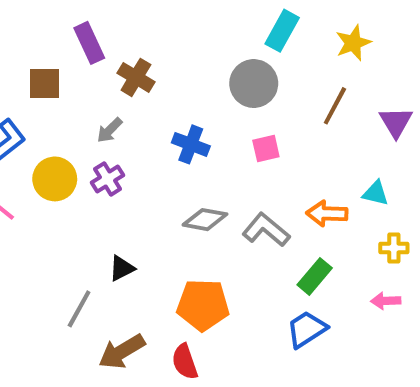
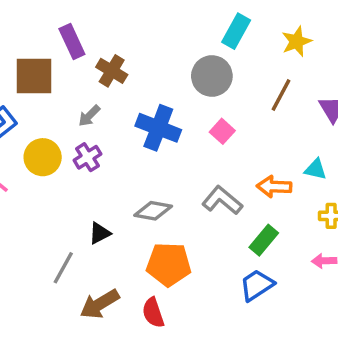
brown square: (45, 84) -> (34, 76), size x1.4
blue cross: (191, 144) -> (158, 128), size x1.4
pink square: (266, 149) -> (222, 131), turned -35
gray diamond: (205, 220) -> (153, 211), moved

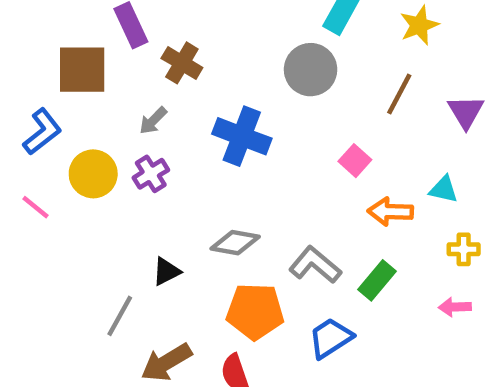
pink square: (222, 131) -> (355, 161), moved
gray L-shape: (222, 200) -> (315, 265), moved
blue trapezoid: (257, 285) -> (331, 338), moved

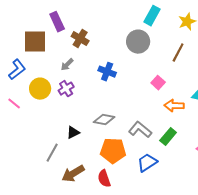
blue cross: (242, 136) -> (107, 72), size x0.7

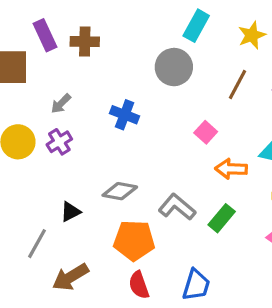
brown cross: (80, 39) -> (85, 42), moved, turned -30
blue trapezoid: (147, 163) -> (196, 285), moved, turned 140
red semicircle: (104, 179) -> (139, 285), moved

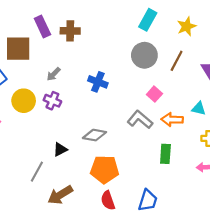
gray circle: (174, 67) -> (144, 55), moved
purple cross: (59, 142) -> (52, 101), turned -35
gray L-shape: (177, 207) -> (140, 120), moved
green rectangle: (222, 218) -> (165, 154), turned -36

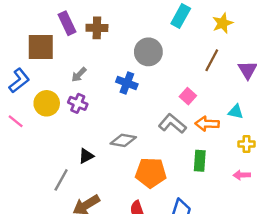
gray circle: (144, 55) -> (148, 52), moved
orange pentagon: (105, 169) -> (151, 173), moved

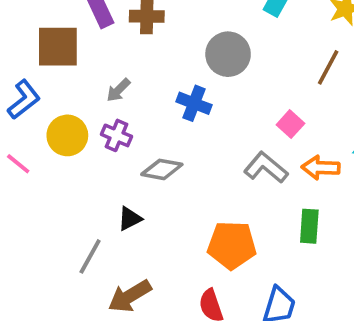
gray diamond: (123, 140) -> (162, 169), moved

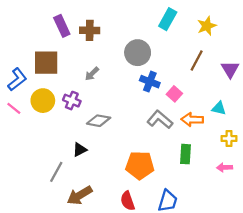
brown square: (58, 47) -> (46, 63), moved
gray arrow: (118, 90) -> (92, 74), moved
blue cross: (194, 103) -> (150, 82), moved
pink line: (18, 164) -> (14, 108), moved

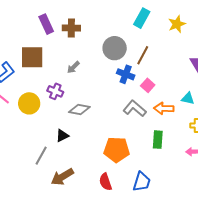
brown line: (197, 60) -> (143, 55), moved
yellow circle: (43, 101) -> (29, 103), moved

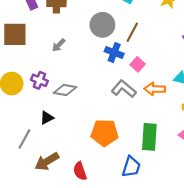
purple cross: (55, 91) -> (39, 80), moved
green rectangle: (158, 140) -> (149, 137), moved, size x1.4
red semicircle: (106, 182) -> (80, 171), moved

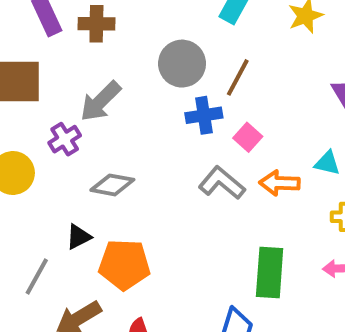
gray arrow: (59, 45) -> (100, 101), size x1.6
blue cross: (114, 53) -> (204, 115), turned -30
purple cross: (39, 80) -> (65, 139), moved, turned 35
orange pentagon: (105, 133) -> (124, 265), moved

